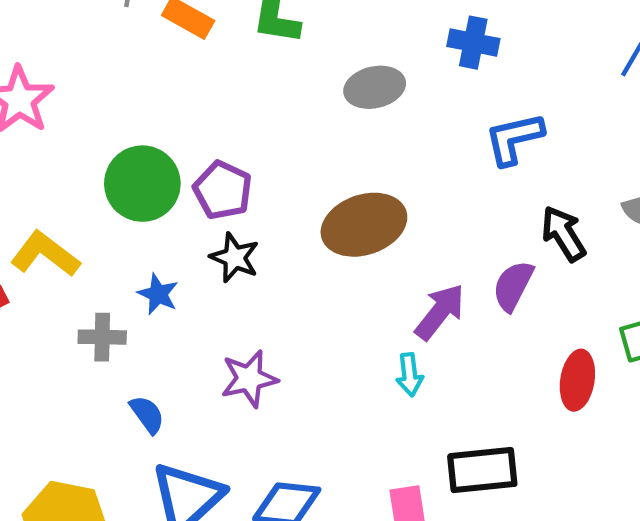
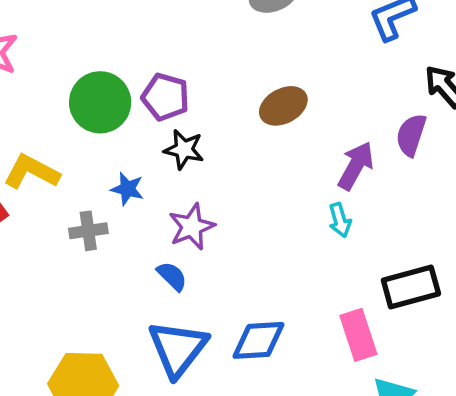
brown ellipse: (364, 225) -> (283, 106), size x0.7
purple star: (249, 379) -> (192, 227), moved
blue semicircle: (147, 414) -> (172, 276), moved

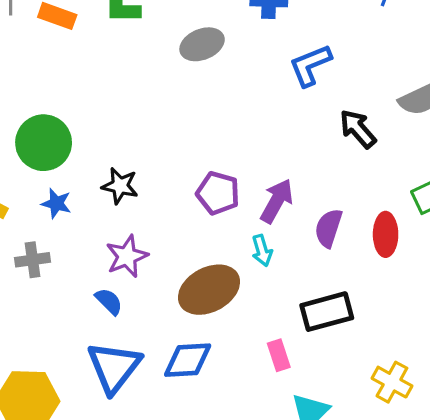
purple pentagon: (165, 97) -> (218, 193), moved
brown ellipse: (283, 106) -> (209, 290), moved, size x1.4
purple semicircle: (411, 135) -> (329, 228), moved
blue star: (127, 189) -> (56, 203), moved
pink rectangle: (358, 335) -> (279, 355), size x0.7

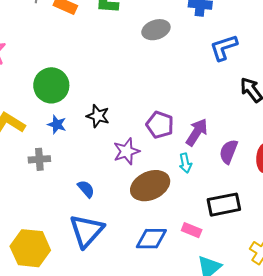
purple star: (127, 256) -> (126, 151), moved
pink rectangle: (279, 355) -> (192, 230), turned -54
blue diamond: (188, 360) -> (151, 239), moved

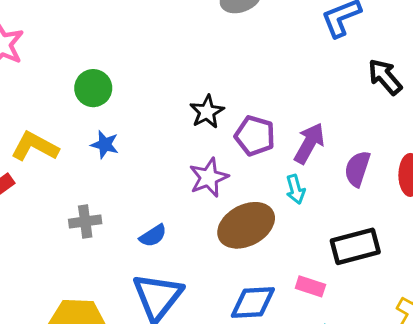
green circle: (51, 85) -> (93, 88), size x0.7
black star: (98, 116) -> (207, 112), moved, turned 30
gray cross: (39, 159) -> (85, 221), moved
blue semicircle: (86, 189) -> (153, 236), turned 102

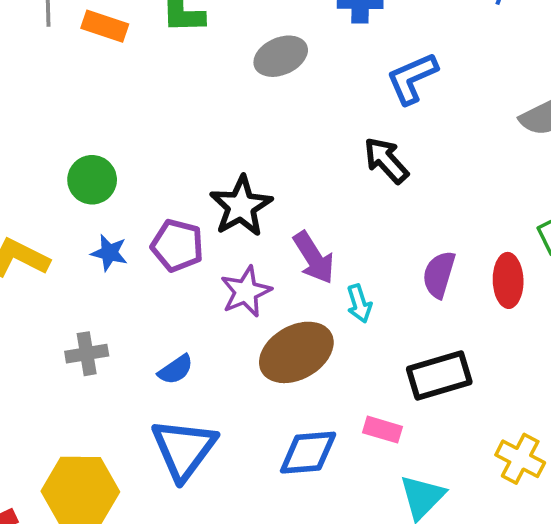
black arrow: (385, 77) -> (386, 160), moved
black star: (207, 112) -> (241, 206), size x1.4
purple pentagon: (255, 136) -> (177, 245), moved
purple arrow: (309, 143) -> (314, 258), moved, turned 120

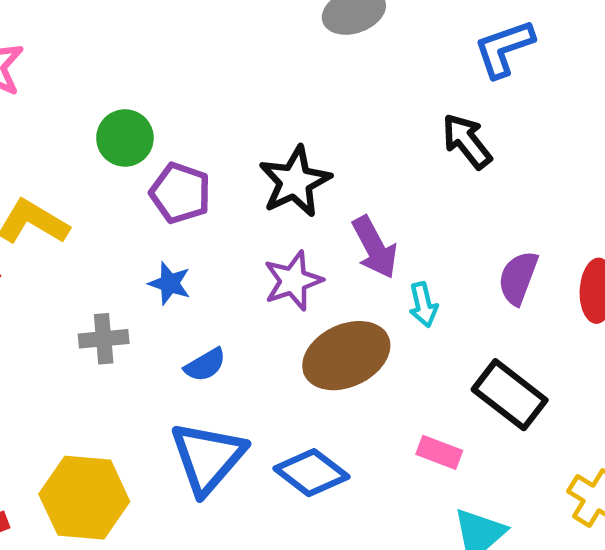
purple pentagon: (177, 245) -> (180, 193), moved
blue star: (109, 253) -> (170, 283), moved
black rectangle: (439, 375) -> (510, 395), turned 50
blue diamond: (308, 453) -> (311, 473), moved, turned 38

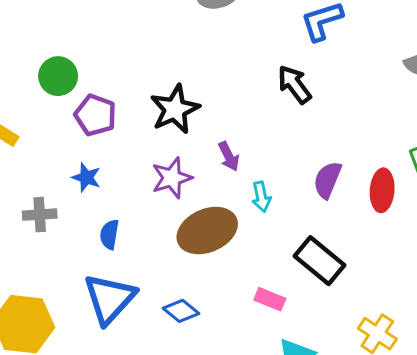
purple arrow: (375, 247) -> (229, 156), size x0.7
blue semicircle: (205, 365) -> (109, 234), turned 128
blue diamond: (311, 473) -> (181, 311), size x0.7

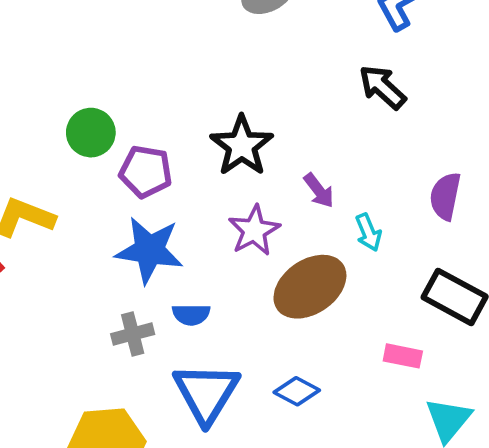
blue star: (86, 177) -> (149, 250), size x1.8
gray cross: (40, 215) -> (133, 334), moved
blue semicircle: (109, 234) -> (191, 314), turned -88

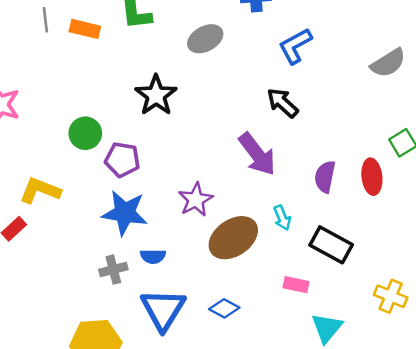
black star: (242, 146) -> (156, 95), moved
purple arrow: (319, 191) -> (257, 154), moved, size x1.8
cyan arrow: (368, 232) -> (282, 218), moved

